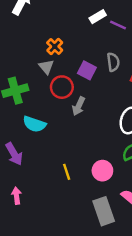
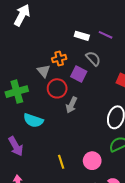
white rectangle: (98, 17) -> (82, 36), moved, turned 48
orange cross: (55, 46) -> (59, 59), moved, turned 32
gray semicircle: (113, 62) -> (93, 59), moved, turned -35

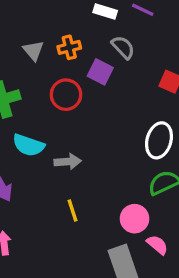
gray triangle: (44, 71) -> (33, 51), moved
gray arrow: (72, 105) -> (68, 162), moved, turned -119
pink circle: (92, 161) -> (135, 219), moved

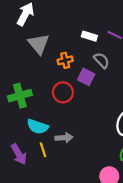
gray triangle: (33, 51) -> (39, 44), moved, size x1.5
yellow line: (73, 211) -> (43, 150), moved

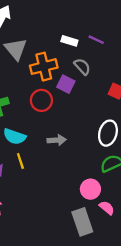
orange cross: (65, 60) -> (44, 67), size x1.6
gray arrow: (64, 138) -> (57, 140), moved

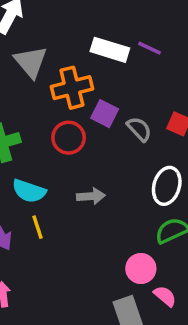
white rectangle: (69, 41) -> (110, 50), size x1.5
gray semicircle: (82, 67) -> (139, 129), moved

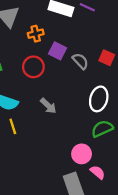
orange cross: (72, 88) -> (36, 34), size x0.6
gray arrow: (91, 196) -> (48, 106), turned 48

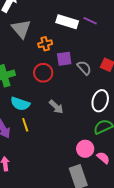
purple square: (57, 51) -> (64, 59), turned -35
pink semicircle: (98, 172) -> (103, 158), moved

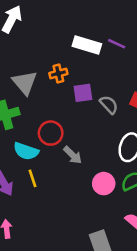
gray triangle: (21, 29) -> (25, 83), moved
red circle: (43, 73) -> (51, 133), moved
pink circle: (85, 149) -> (104, 184), moved

